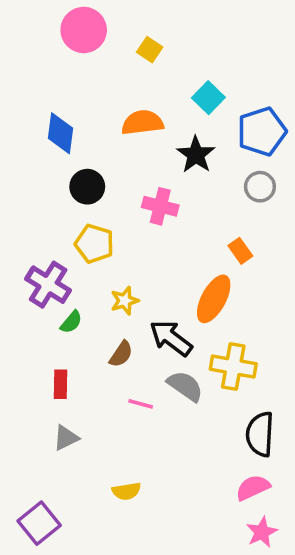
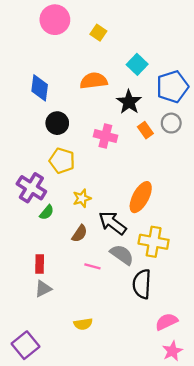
orange rectangle: (240, 251) -> (145, 130), moved
red rectangle: (61, 384) -> (40, 264), moved
black semicircle: (260, 434) -> (142, 284), moved

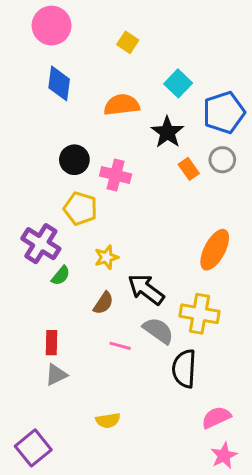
pink circle: (55, 20) -> (52, 26), moved
blue diamond: (40, 88) -> (59, 83), moved
pink cross: (105, 136) -> (116, 175), moved
orange ellipse: (141, 197) -> (215, 250), moved

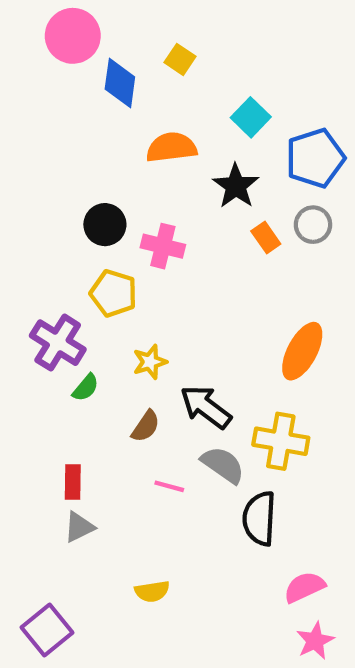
blue diamond: (59, 83) -> (120, 83), moved

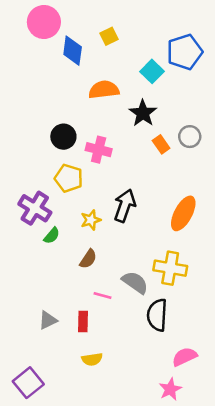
yellow square: (180, 59) -> (109, 36), turned 30
blue pentagon: (315, 158) -> (185, 52), moved
black arrow: (206, 407) -> (125, 206), moved, turned 72
red rectangle: (73, 482) -> (83, 322), moved
pink star: (315, 641) -> (170, 389), moved

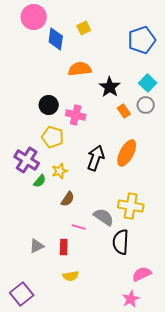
cyan square: (152, 71) -> (148, 83), moved
orange ellipse: (183, 213) -> (127, 153), moved
yellow star: (91, 220) -> (60, 171), moved

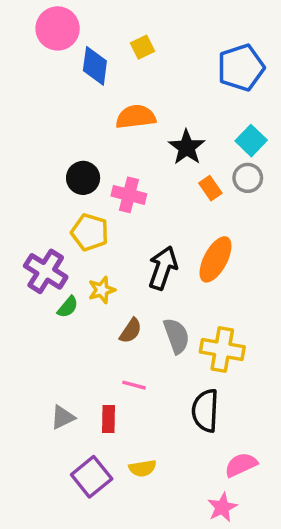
brown semicircle: (68, 199) -> (131, 331), moved
gray semicircle: (104, 217) -> (176, 336), moved, turned 35
yellow semicircle: (71, 276) -> (142, 468), moved
purple square: (22, 294) -> (92, 477), moved

